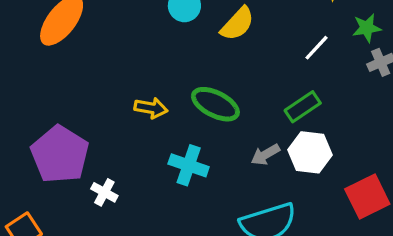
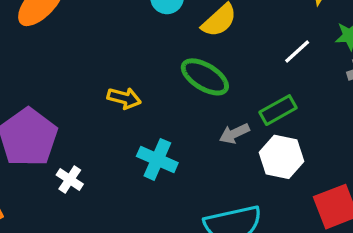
green ellipse: (215, 104) -> (205, 77), moved
gray arrow: (265, 155) -> (234, 134), moved

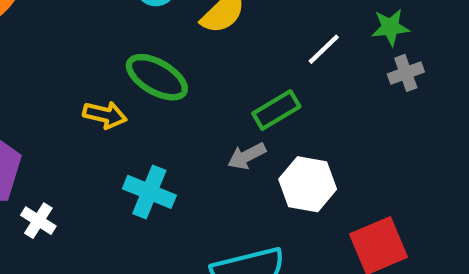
green ellipse: (205, 77) -> (157, 77), moved
green rectangle: (278, 110) -> (276, 110), moved

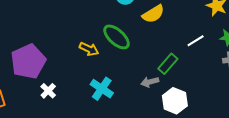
green rectangle: (276, 110) -> (168, 64), turned -30

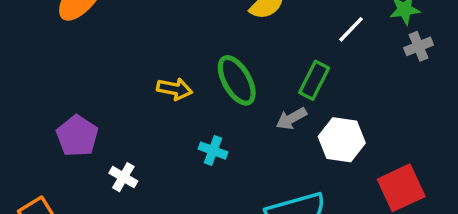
green ellipse: (117, 37) -> (237, 80), moved, turned 32
purple pentagon: (28, 61) -> (77, 136), size x0.7
cyan cross: (102, 89) -> (213, 151), size x0.7

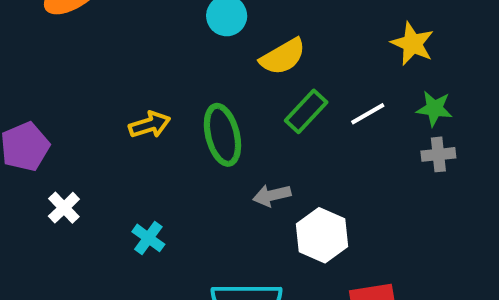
green rectangle: (314, 80) -> (306, 111), moved
yellow arrow: (175, 89) -> (150, 125), turned -44
cyan cross: (213, 151) -> (148, 238), moved

